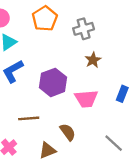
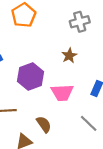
gray cross: (84, 29) -> (80, 22), moved
gray line: (114, 143) -> (89, 123), moved

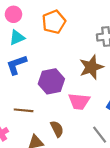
brown star: (69, 56) -> (91, 67), size x1.6

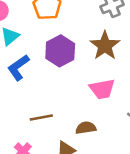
purple hexagon: (51, 81) -> (60, 51), moved
brown semicircle: (57, 129) -> (86, 128), turned -56

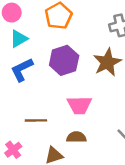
pink trapezoid: (102, 89) -> (79, 105), moved

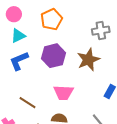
brown line: (36, 120) -> (28, 103), turned 30

